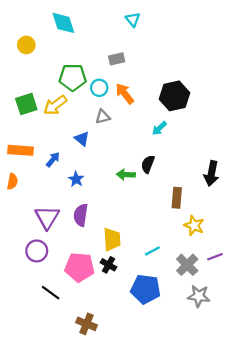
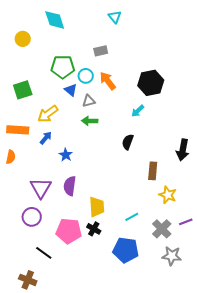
yellow arrow: (55, 105) -> (48, 114), moved
blue triangle: (82, 139) -> (71, 90), moved
green arrow: (126, 175) -> (90, 121), moved
brown cross: (86, 324) -> (28, 280), moved

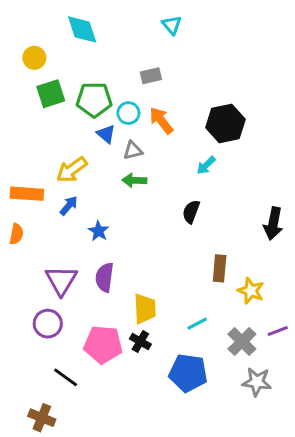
green square: (23, 90) -> (51, 94), moved
brown rectangle: (153, 171) -> (220, 268), moved

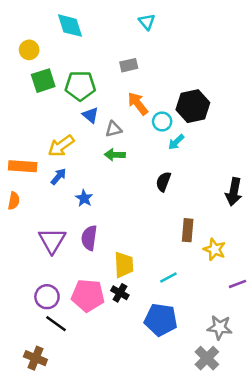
cyan circle: (128, 113) -> (162, 121), moved
purple circle: (48, 324) -> (47, 297), moved
gray cross: (242, 342) -> (207, 358), moved

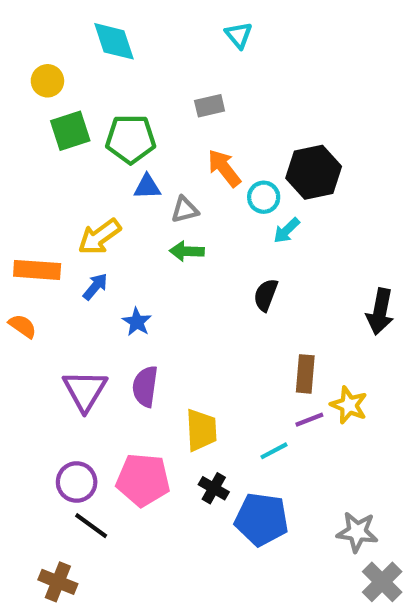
blue triangle: (90, 115) -> (147, 187), turned -42
orange semicircle: (14, 201) -> (23, 326), turned -66
purple line: (238, 284) -> (309, 420), moved
black cross: (120, 293) -> (214, 488), moved
gray cross: (207, 358) -> (382, 582), moved

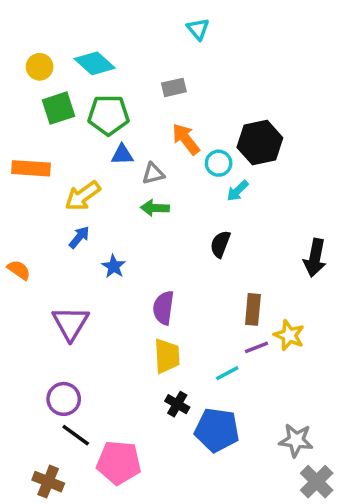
cyan diamond: (114, 41) -> (95, 63), moved, turned -30
orange rectangle: (37, 270) -> (31, 168), moved
purple semicircle: (145, 386) -> (163, 308), moved
pink pentagon: (143, 480) -> (119, 463), moved

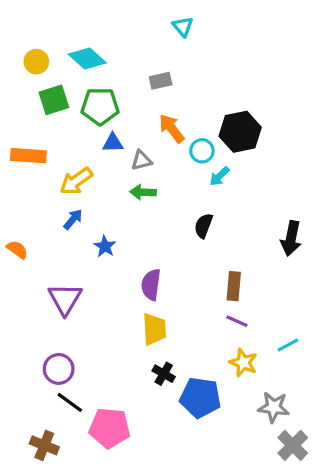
yellow star: (289, 335) -> (243, 363), moved
purple line: (256, 347) -> (237, 321), turned 45
cyan line: (227, 373) -> (288, 345), moved

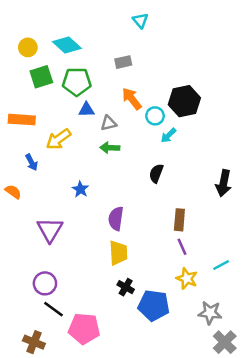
blue arrow: (73, 219) -> (31, 162), moved, turned 112
purple line: (237, 321) -> (182, 247), turned 42

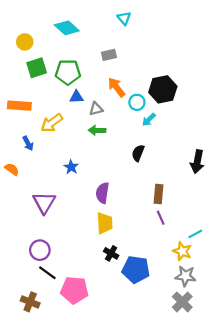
cyan diamond: (67, 45) -> (67, 28), moved
yellow star: (187, 279) -> (182, 251), moved
gray cross: (225, 342) -> (182, 302), moved

